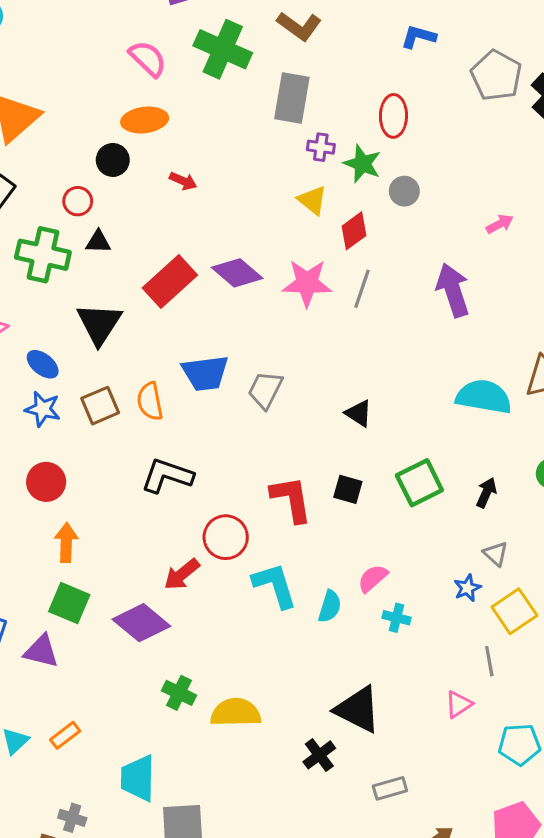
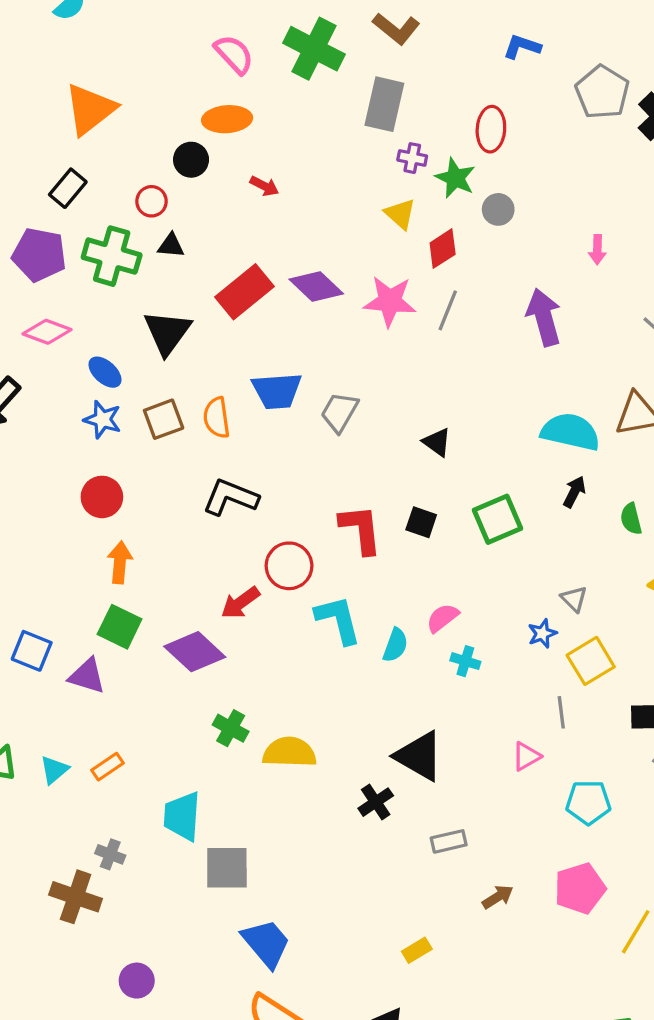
pink arrow: (500, 224) -> (597, 250), turned 116
black arrow: (486, 493) -> (574, 492), moved

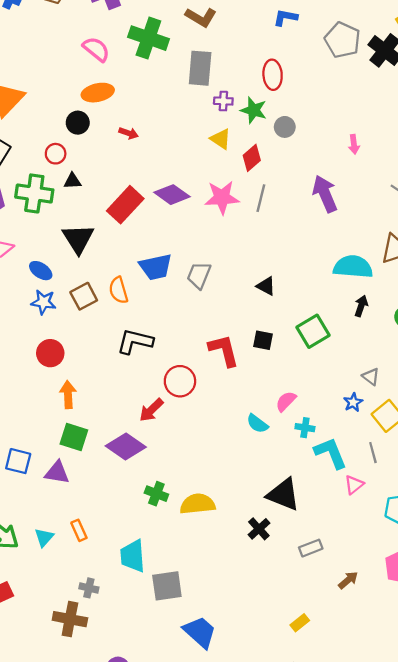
cyan L-shape: (338, 620) -> (331, 453), moved
cyan semicircle: (395, 645) -> (257, 424), turned 115
orange rectangle: (108, 767) -> (79, 530), turned -72

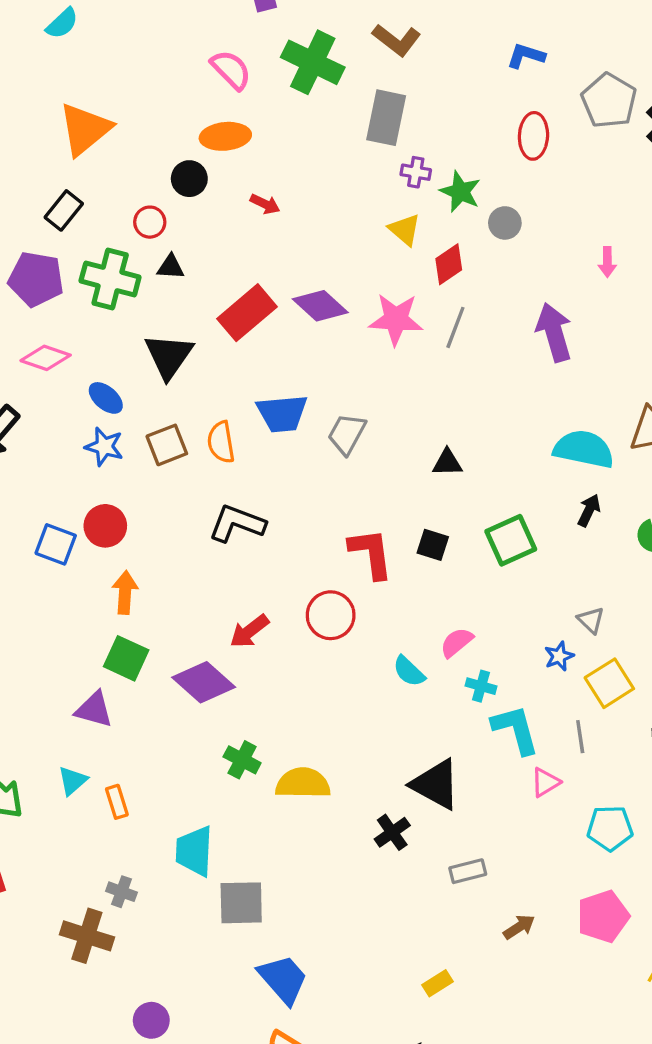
red ellipse: (273, 75) -> (533, 136), moved
black triangle: (266, 286) -> (447, 463), turned -36
red circle: (180, 381) -> (331, 615), moved
blue square: (18, 461) -> (56, 544), moved
cyan triangle: (44, 537) -> (73, 781), moved

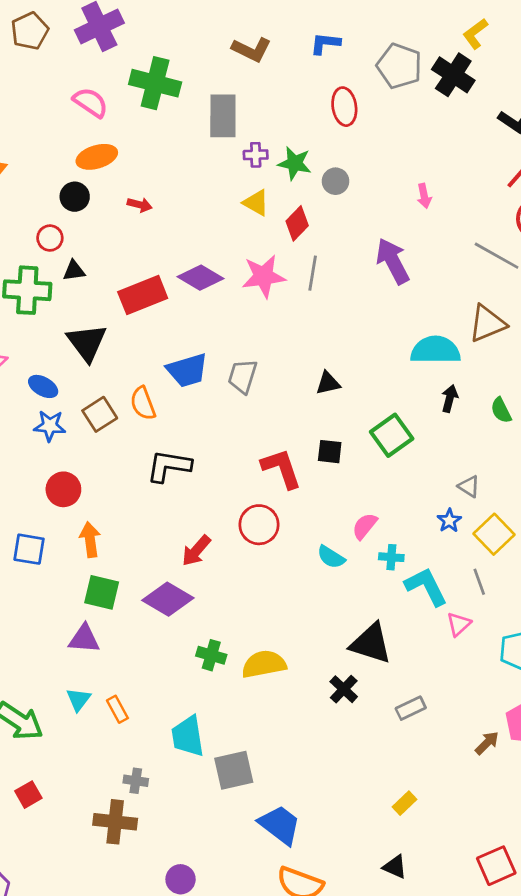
brown L-shape: (397, 40) -> (252, 50), moved
red rectangle: (247, 313) -> (143, 295), turned 30
blue square: (56, 544) -> (29, 549), moved
brown arrow: (519, 927) -> (487, 743), moved

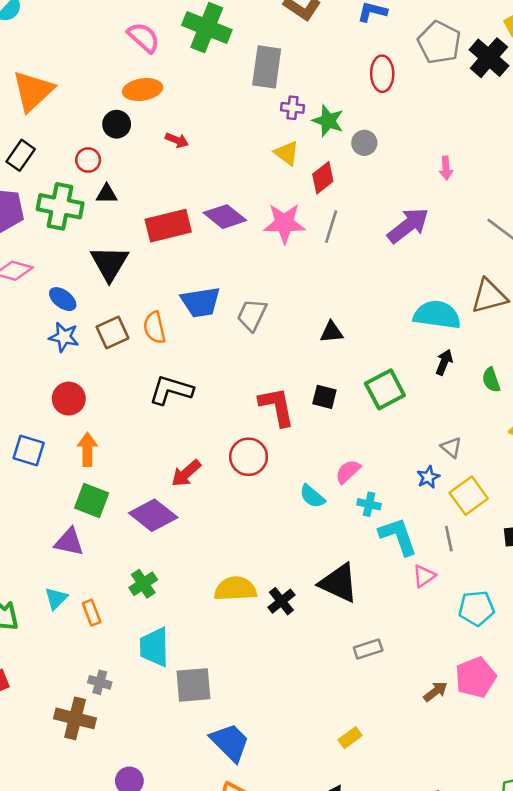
purple arrow: (393, 261) -> (408, 225), turned 72
green cross: (211, 655) -> (143, 584), moved, turned 32
black cross: (344, 689) -> (281, 601), moved

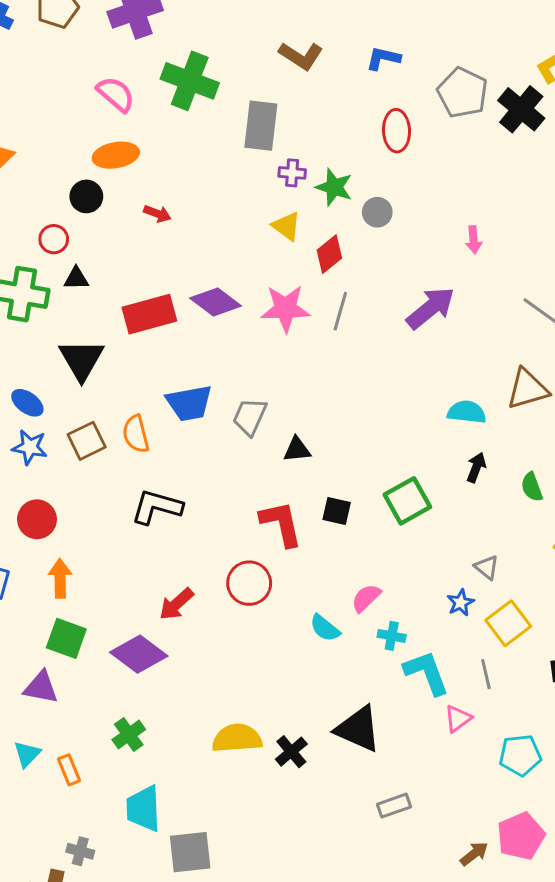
cyan semicircle: (437, 315) -> (467, 412), size x0.7
black triangle: (332, 332) -> (297, 450), moved

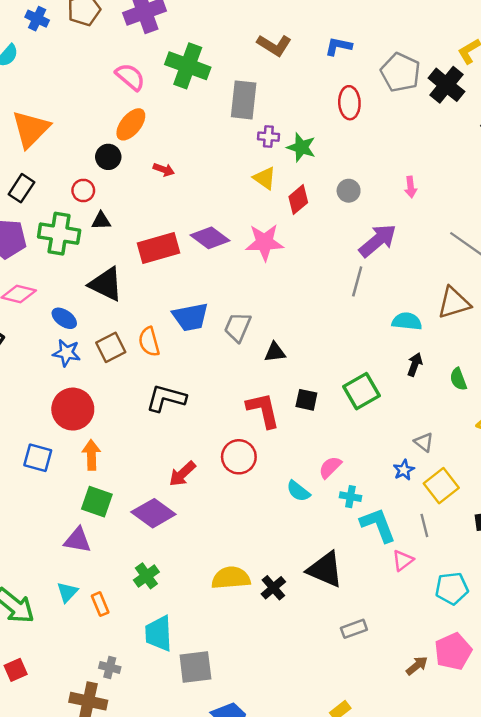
orange ellipse: (116, 155) -> (131, 124), turned -40
gray circle: (377, 212) -> (349, 191), moved
gray line: (340, 311) -> (357, 281), moved
black triangle: (81, 360) -> (106, 284), turned -33
red circle: (37, 519) -> (73, 409), size x1.4

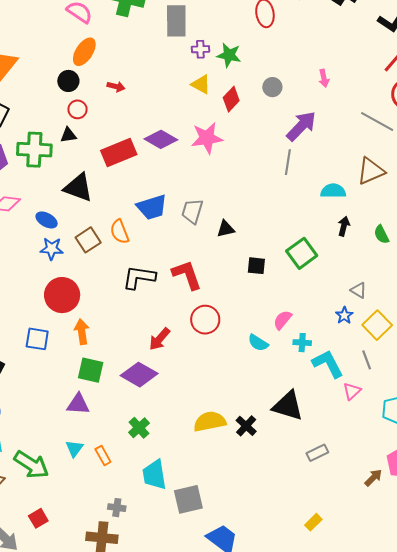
red circle: (83, 190) -> (78, 109), moved
red L-shape: (263, 410) -> (187, 275), moved

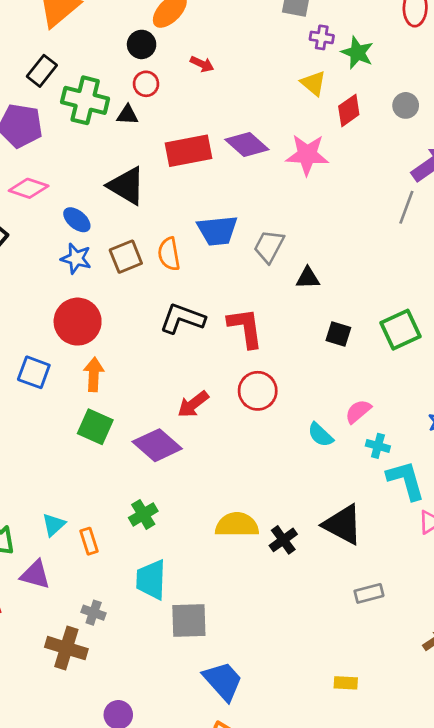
green cross: (34, 150) -> (85, 100), moved
purple triangle: (78, 404) -> (35, 575), moved
yellow rectangle: (313, 522) -> (346, 683), turned 36

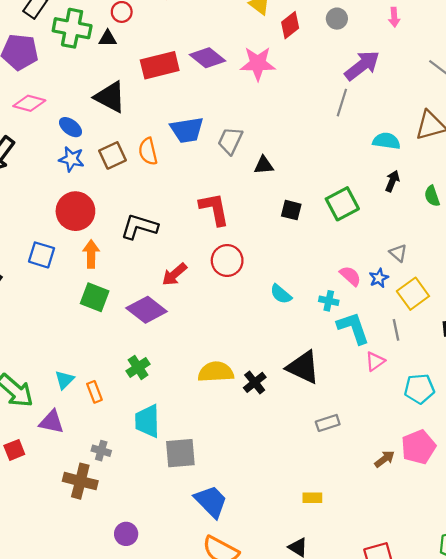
black L-shape: (182, 319) -> (139, 227), moved
pink semicircle: (358, 411) -> (350, 276), moved, turned 85

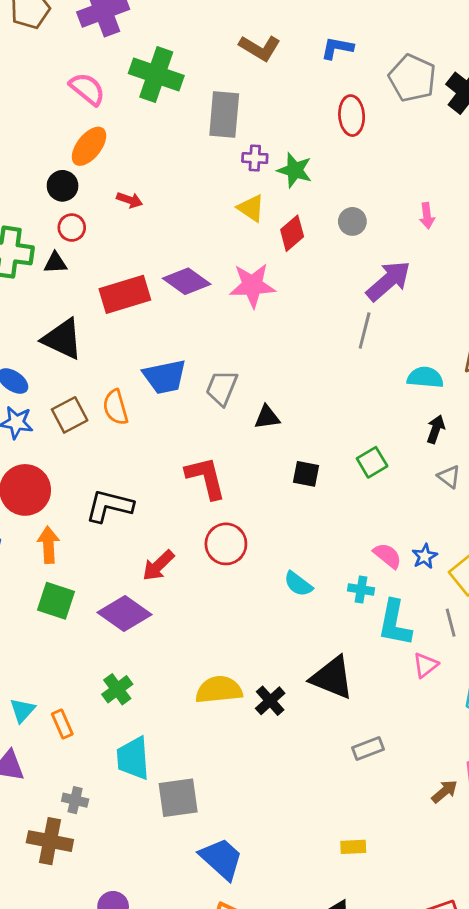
green square: (342, 204) -> (372, 462), size x0.7
gray triangle: (398, 253) -> (449, 477), moved
cyan L-shape: (353, 328) -> (395, 623), turned -147

